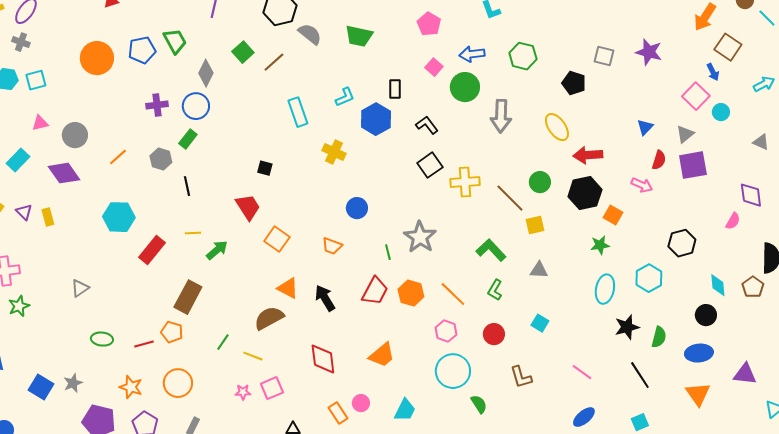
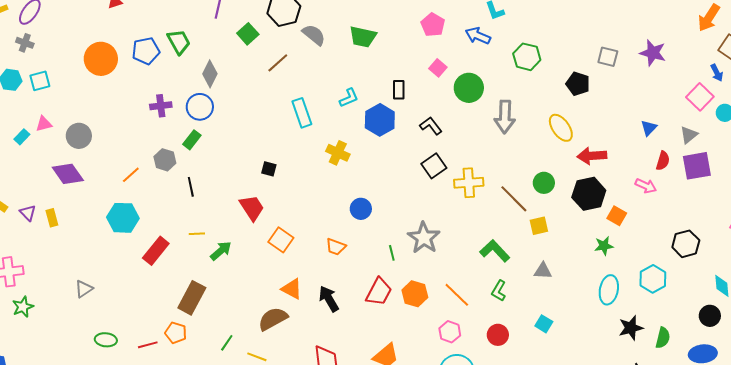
green square: (243, 52) -> (248, 34), moved
blue arrow: (472, 54) -> (478, 36), moved, turned 30
orange line: (118, 157) -> (131, 175), moved
cyan rectangle: (18, 160) -> (22, 137), moved, size x0.7

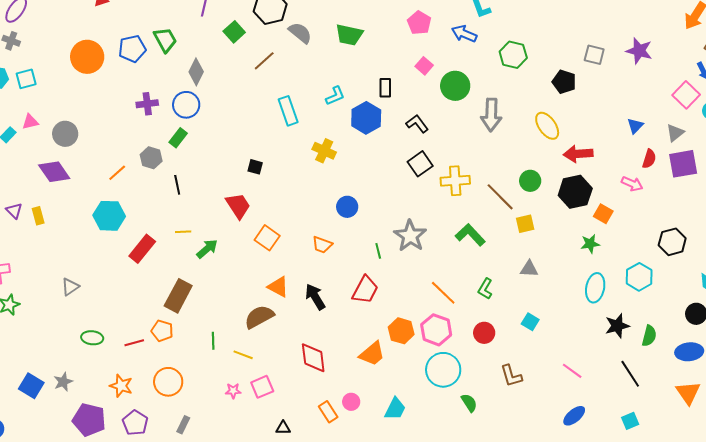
green L-shape: (495, 251) -> (470, 235), moved
orange hexagon: (415, 294) -> (401, 331), moved
pink hexagon: (450, 332) -> (436, 330), size x1.4
green line: (227, 343) -> (213, 341), turned -36

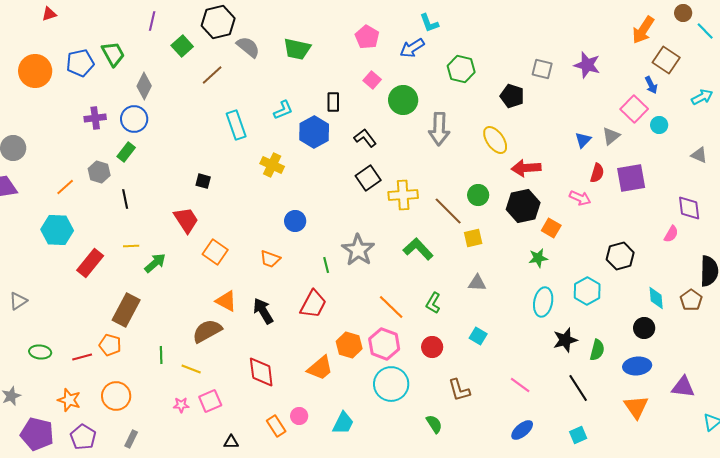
blue arrow: (464, 34) -> (412, 48), turned -55
gray triangle: (675, 133) -> (611, 136), moved
green semicircle: (469, 403) -> (434, 424), moved

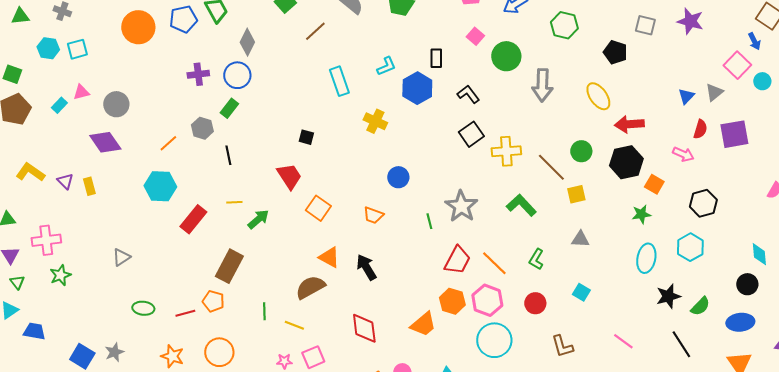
black hexagon: (620, 256) -> (703, 203), moved
red trapezoid: (313, 304) -> (457, 260), moved
green semicircle: (597, 350) -> (700, 306), turned 30

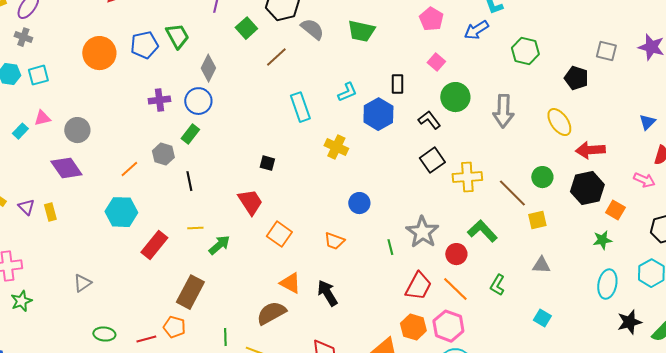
green circle: (506, 56) -> (455, 97), moved
red circle: (535, 303) -> (456, 254), moved

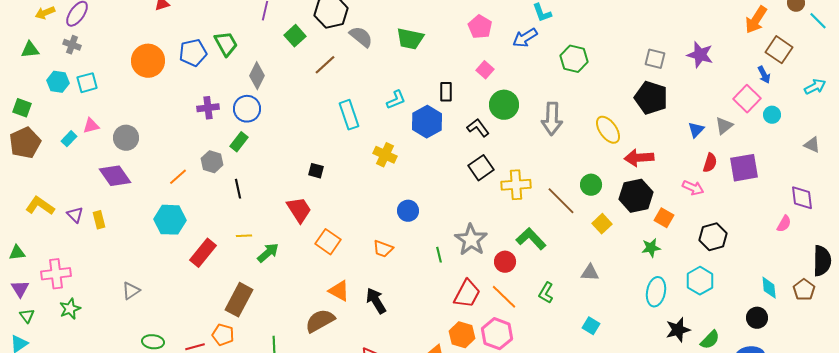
black pentagon: (576, 78) -> (651, 98), moved, size x1.4
yellow square: (537, 220) -> (602, 224), moved, turned -30

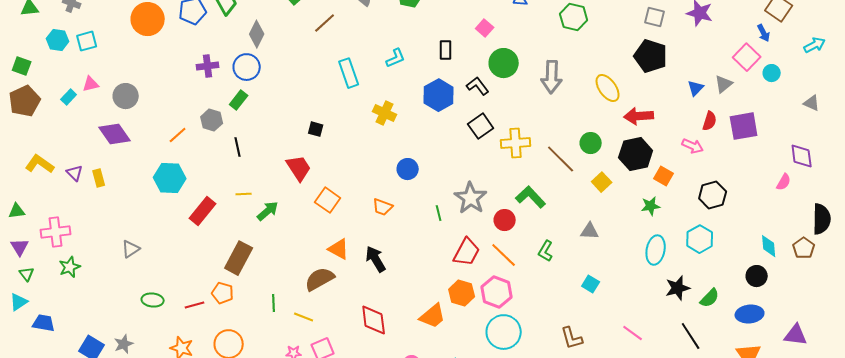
blue hexagon: (427, 122) -> (439, 95), moved

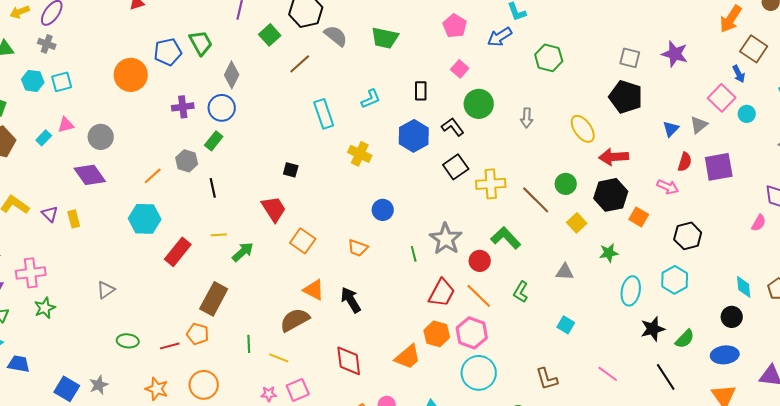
orange circle: (148, 19) -> (131, 75), moved
gray arrow: (552, 77) -> (527, 118), size x0.6
green star: (651, 206) -> (609, 253), moved

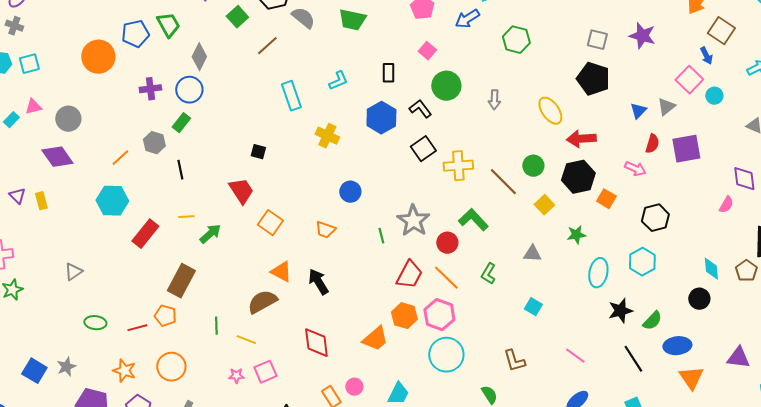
blue ellipse: (725, 355) -> (677, 346), moved

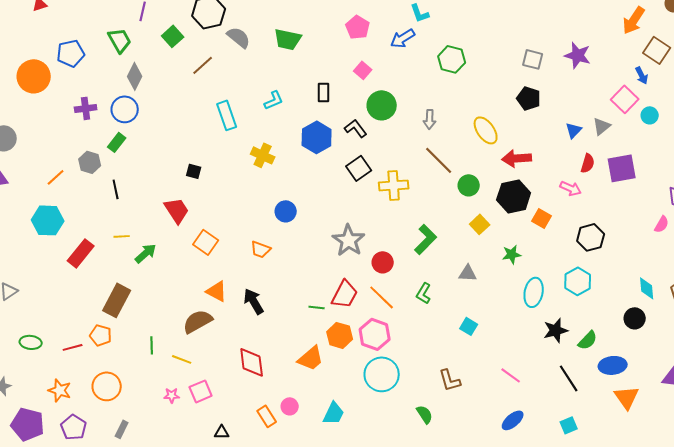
green trapezoid: (168, 25) -> (120, 40), moved
black pentagon: (593, 79) -> (529, 98), size x0.7
brown line: (503, 182) -> (439, 160), moved
green L-shape: (473, 220) -> (426, 239), moved, turned 88
green line: (381, 236) -> (317, 307), moved, turned -70

